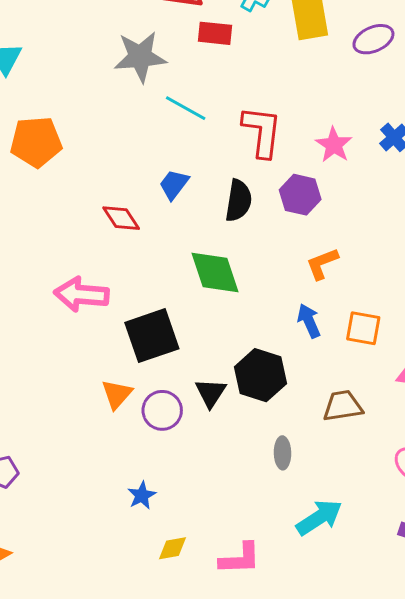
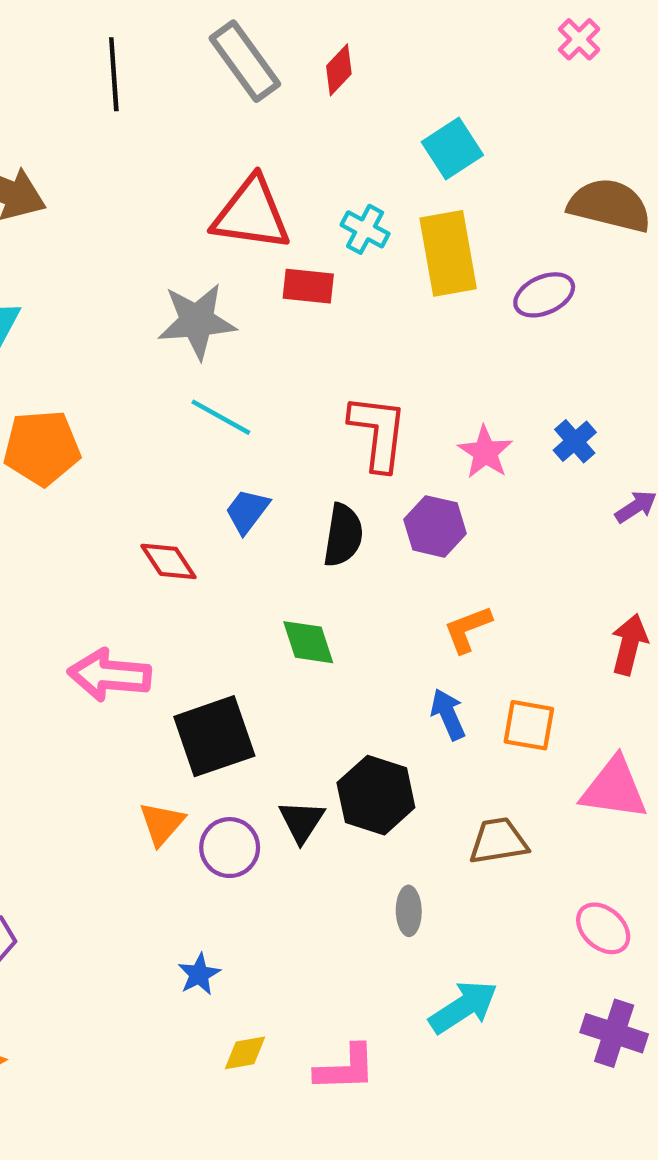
cyan line: (186, 108) -> (221, 417), moved
green diamond: (215, 272) -> (308, 642), size x0.7

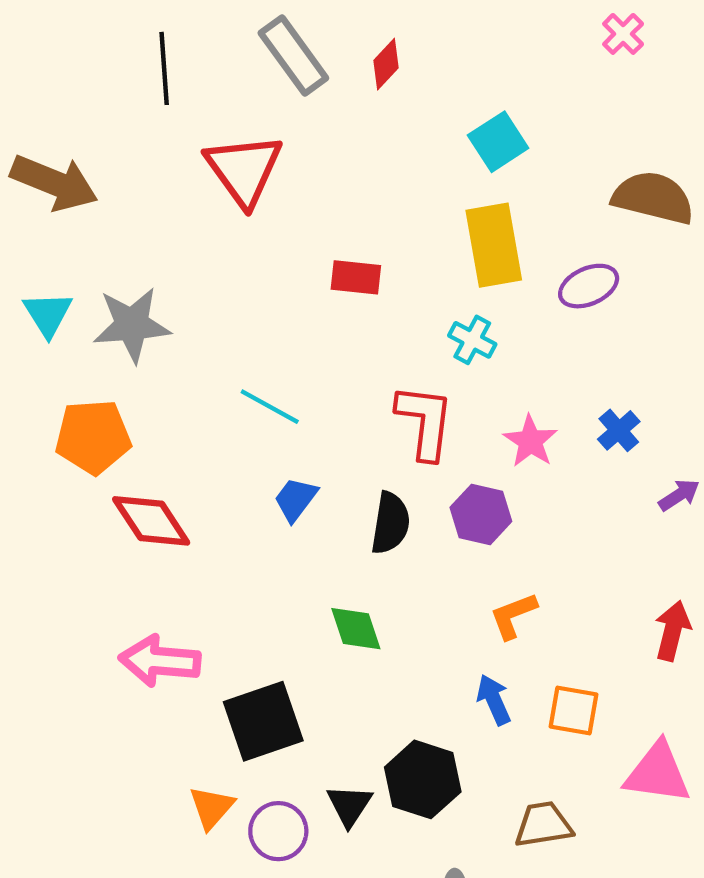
red triangle: (251, 214) -> (244, 170), moved, turned 46
cyan cross: (365, 229) -> (472, 340), moved
gray star: (197, 321) -> (132, 325), moved
red diamond: (168, 561) -> (151, 521), moved, size x1.4

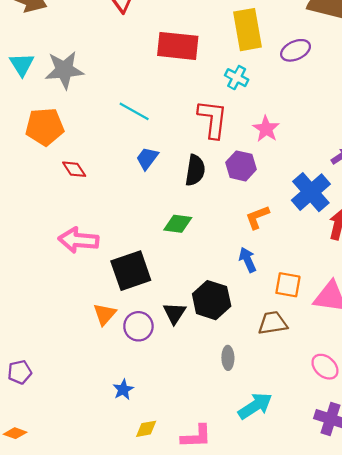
red rectangle: (356, 277) -> (178, 46), size x1.6
blue cross: (619, 430) -> (311, 192), moved, size x1.8
red diamond: (151, 521) -> (74, 169), size x0.6
green diamond: (356, 629) -> (178, 224), turned -64
orange square: (574, 710) -> (288, 285), moved

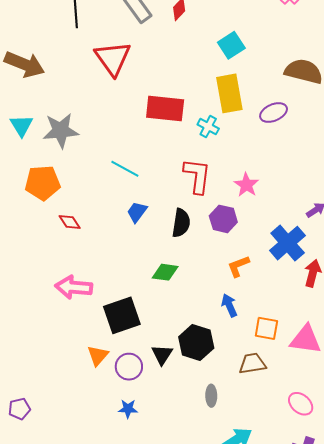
cyan cross: (237, 78) -> (208, 127), moved
blue star: (123, 390) -> (128, 409), moved, turned 30

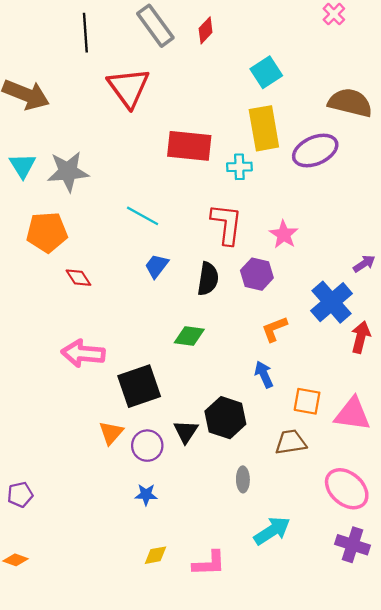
purple ellipse: (274, 113) -> (315, 150), size x1.4
cyan cross: (208, 127) -> (239, 167), turned -30
pink ellipse: (301, 404) -> (347, 489), size x1.5

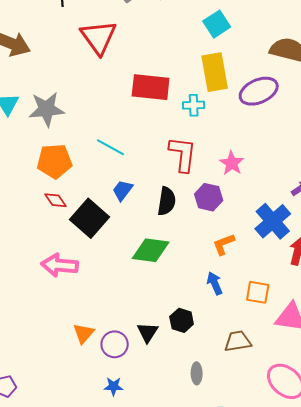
orange pentagon: (47, 232) -> (55, 161), moved
green diamond: (189, 336) -> (151, 250), size x1.4
black square: (139, 386) -> (90, 218), moved, turned -30
orange square: (307, 401) -> (258, 292), moved
black hexagon: (225, 418) -> (182, 320), size x0.7

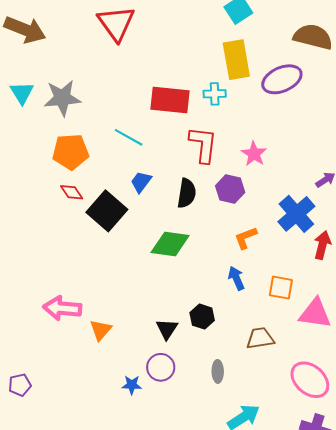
red rectangle: (151, 87) -> (170, 100), moved
pink arrow: (60, 265) -> (62, 308), moved
purple circle: (115, 344) -> (161, 367), moved

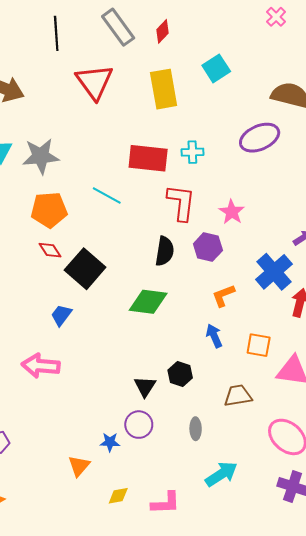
yellow rectangle: (236, 60) -> (164, 89), moved
blue trapezoid: (141, 182) -> (61, 315), moved
orange triangle: (101, 330) -> (79, 466), moved

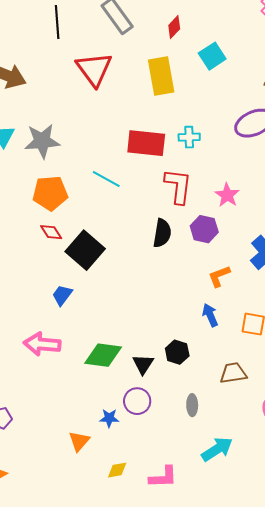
red diamond: (163, 31) -> (174, 27), moved
green diamond: (148, 302) -> (103, 355), moved

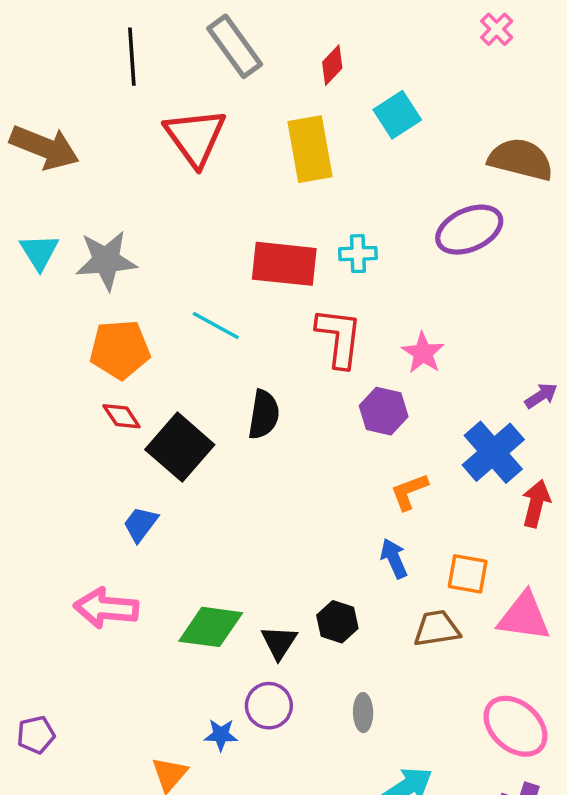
black semicircle: (162, 233) -> (264, 415), moved
brown trapezoid: (233, 373) -> (437, 629), moved

